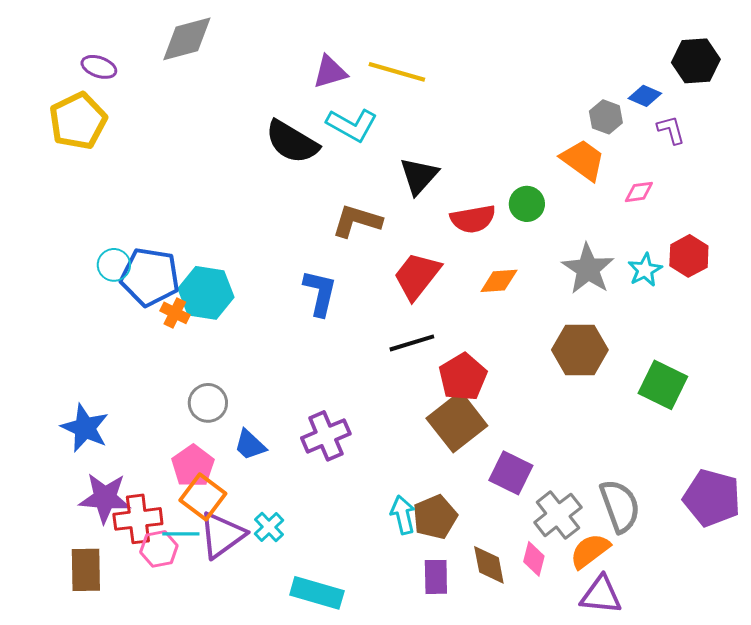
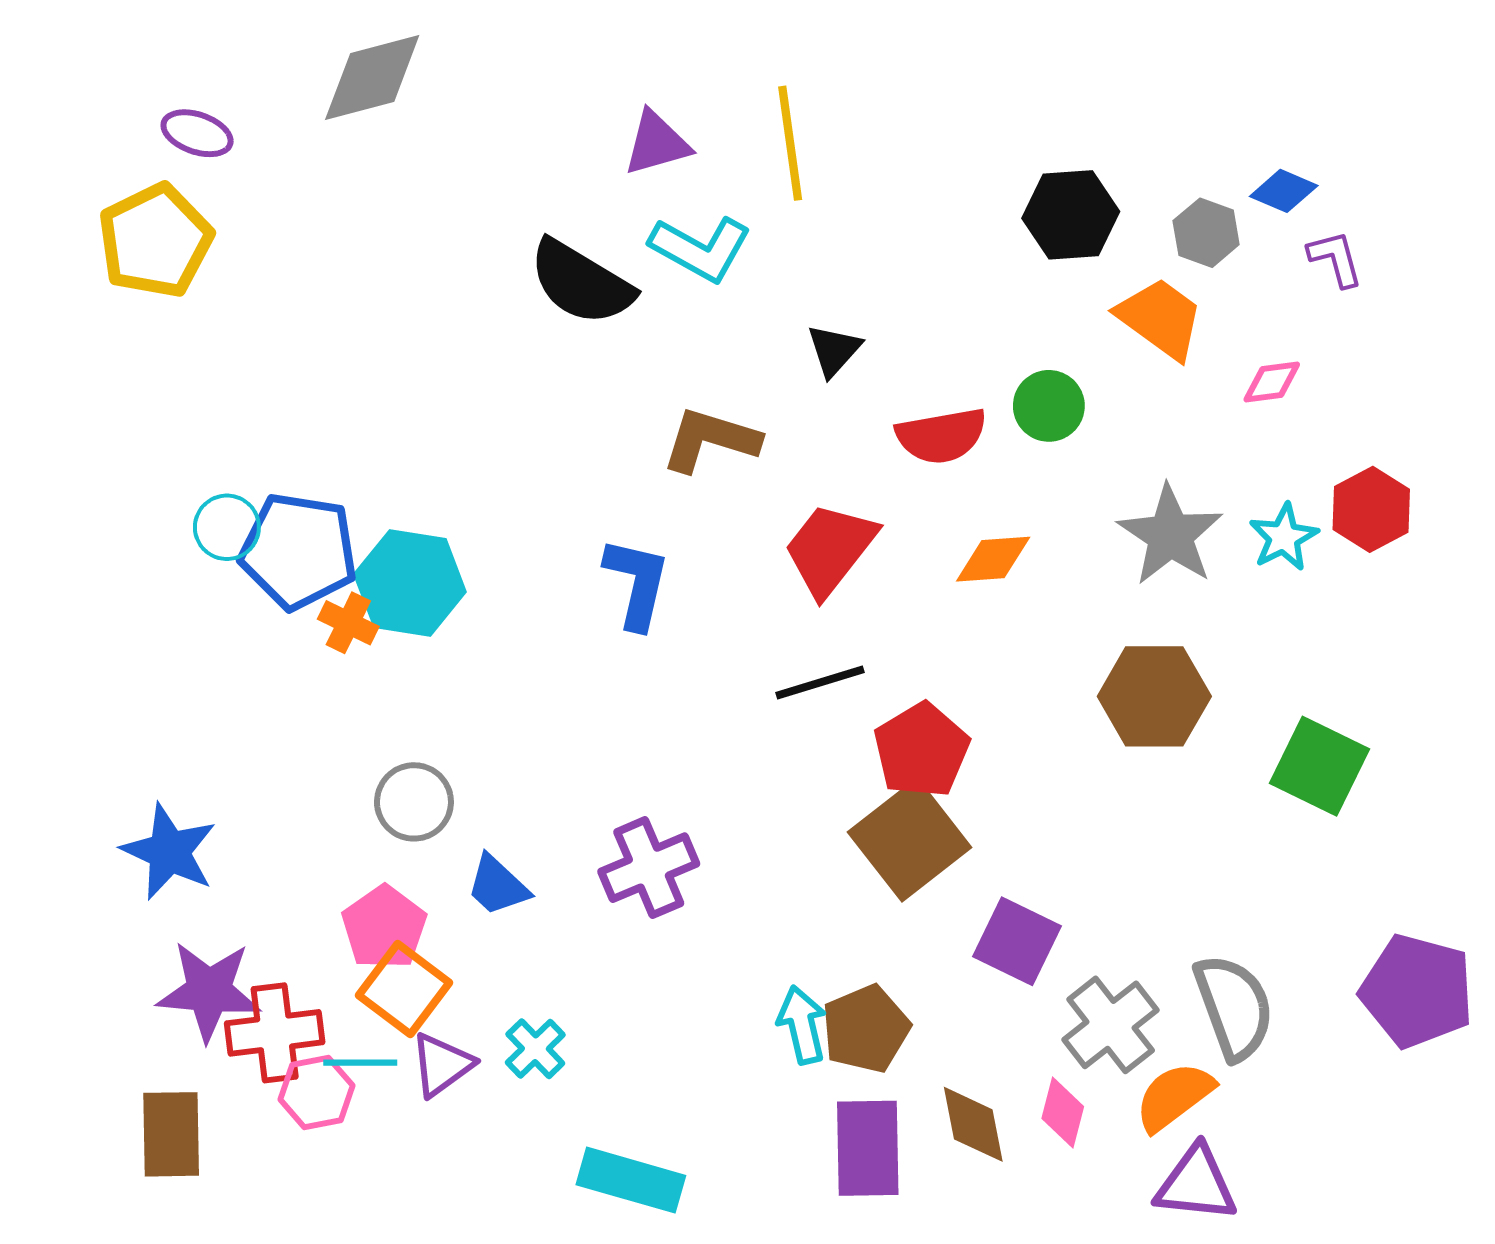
black hexagon: (696, 61) -> (1071, 215), moved
yellow line: (397, 72) -> (790, 143), turned 66
black triangle: (419, 176) -> (834, 350), size x0.7
purple triangle: (222, 535) -> (442, 1065), size x0.7
purple rectangle: (436, 577) -> (868, 1148), size x1.4

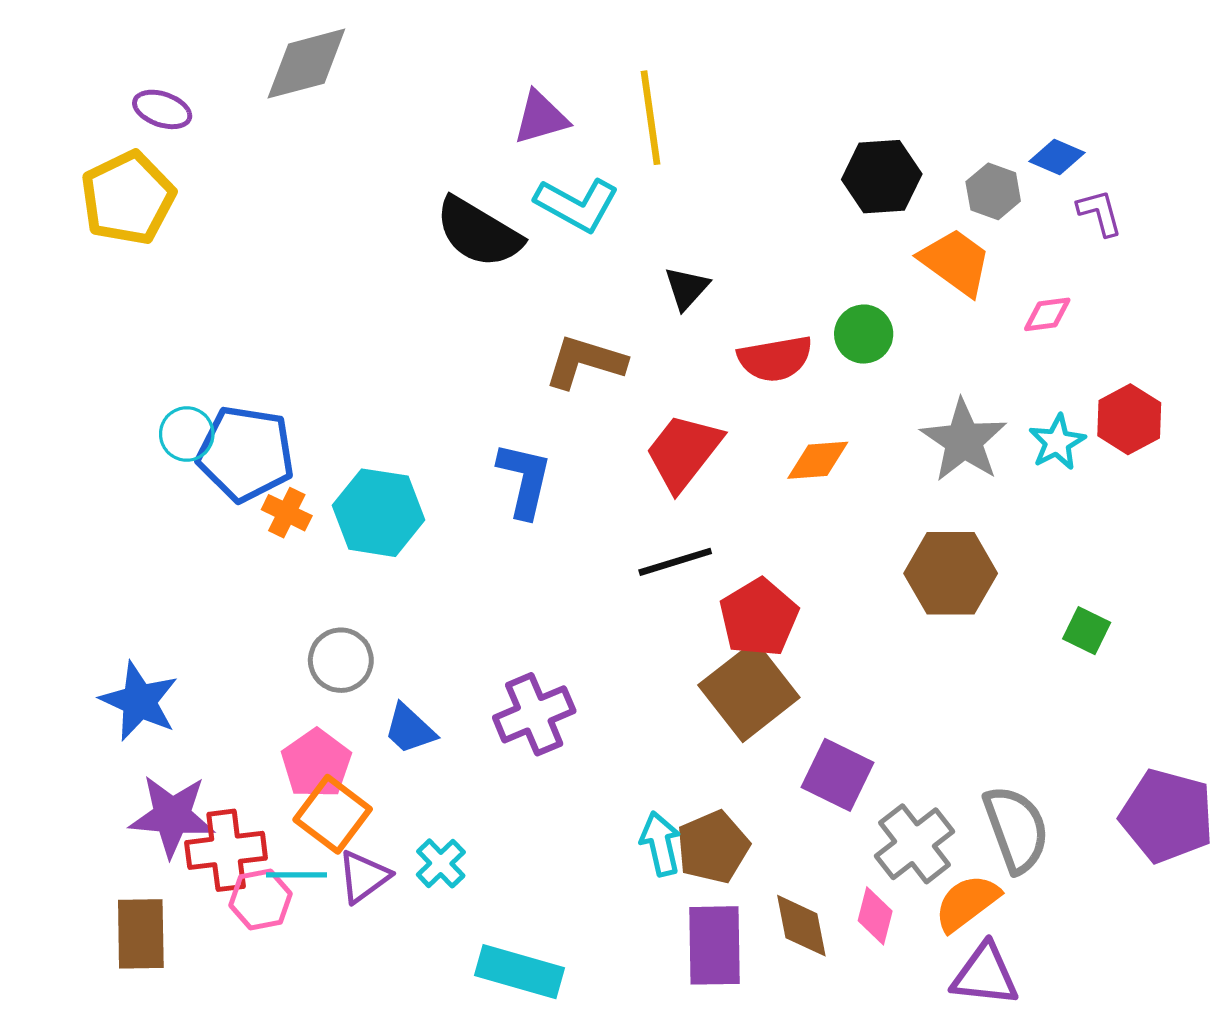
cyan hexagon: (410, 583) -> (379, 513), moved
green square: (1320, 766) -> (1087, 631), size x0.6

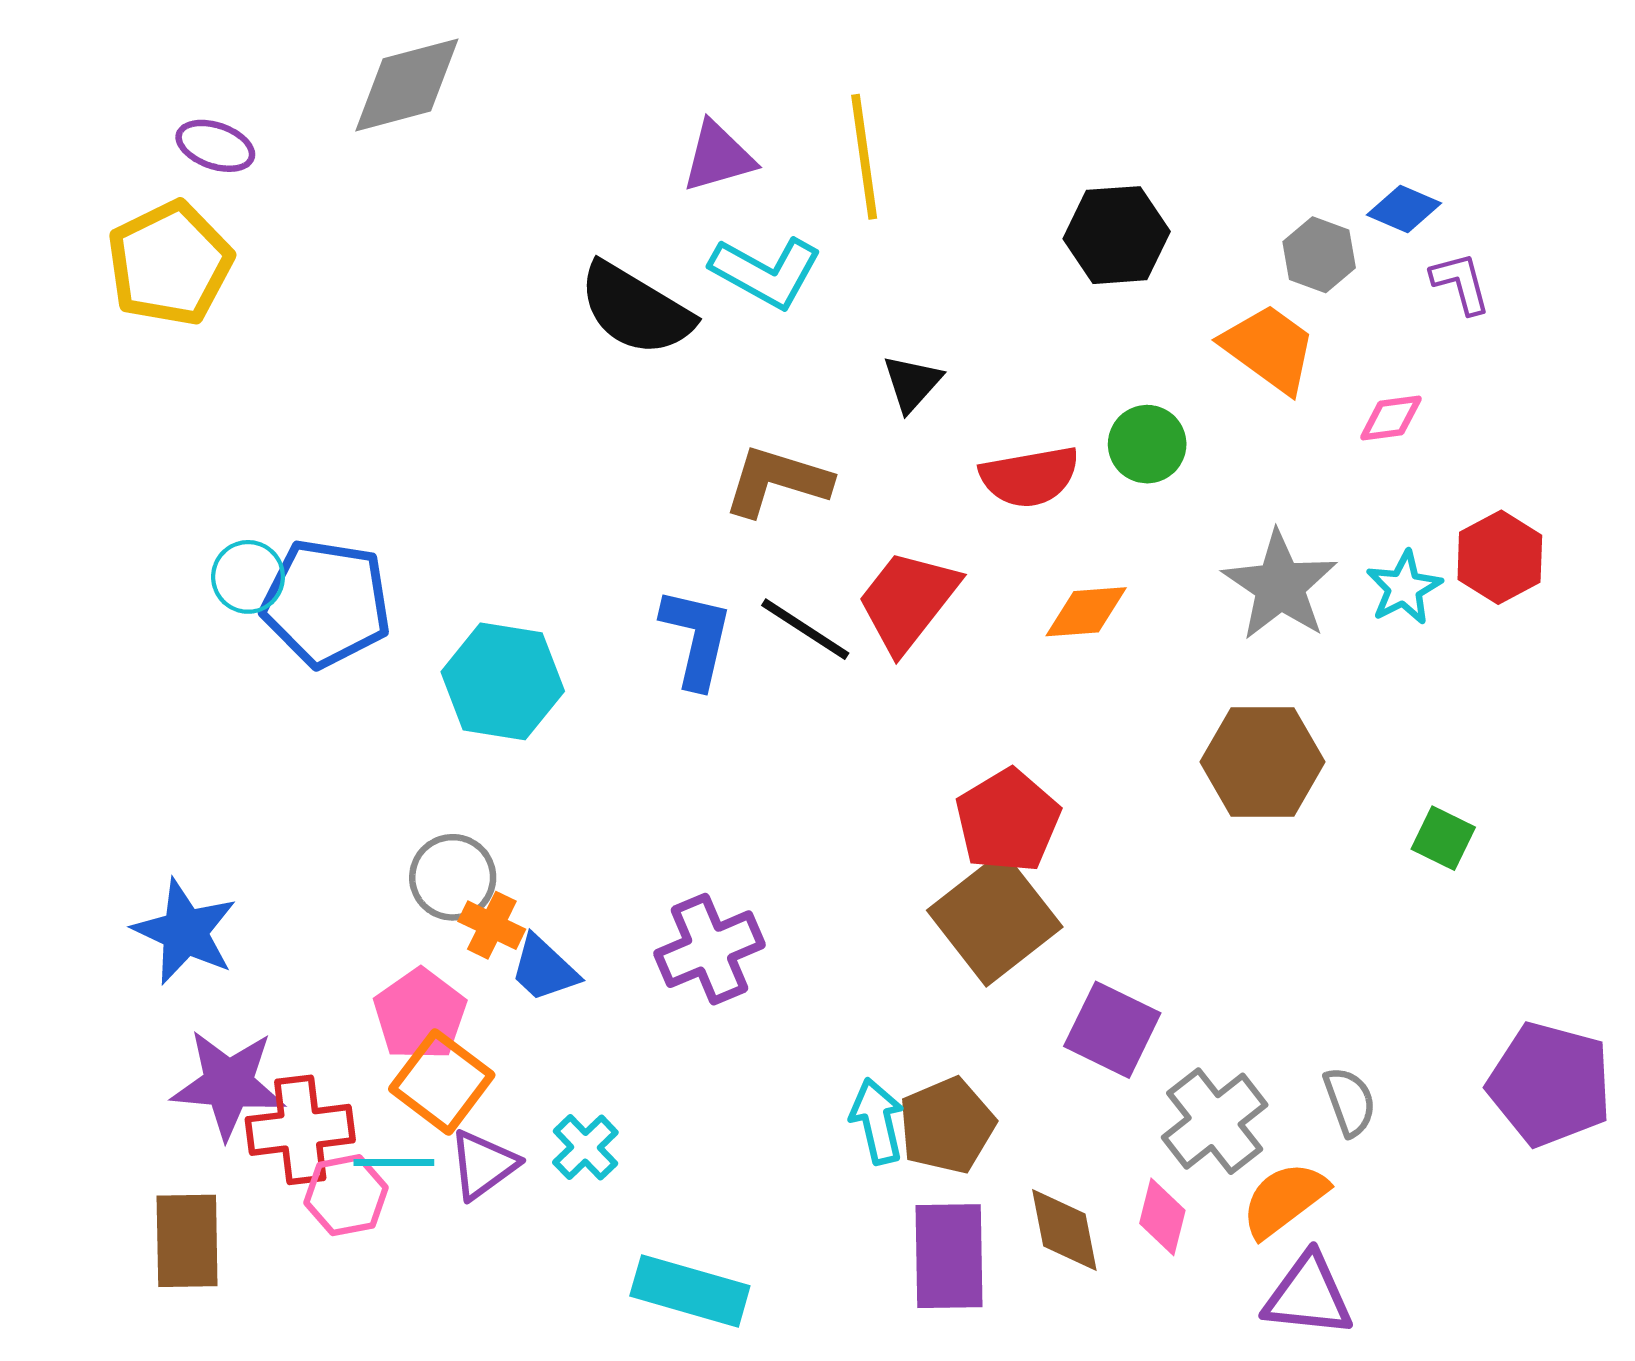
black hexagon: (882, 177) -> (1117, 235), moved
orange cross: (287, 513) -> (492, 925), moved
black line: (675, 562) -> (805, 629), moved, turned 50
gray semicircle: (1016, 829) -> (1350, 1102), size x0.6

